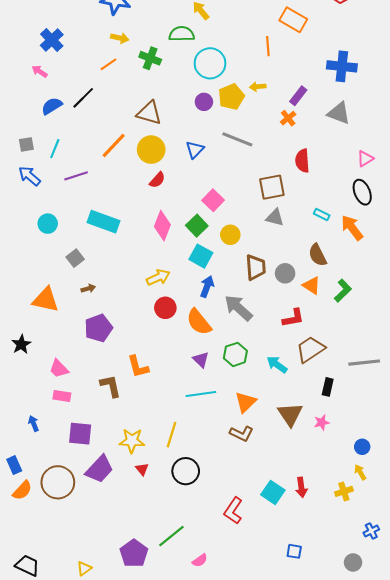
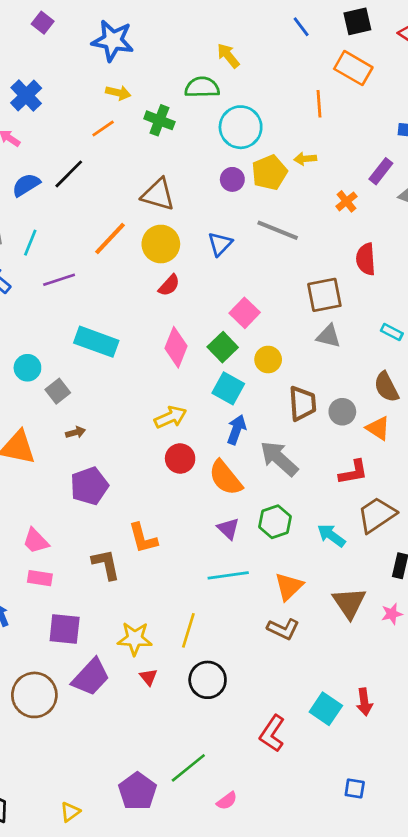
purple rectangle: (298, 96) -> (381, 171), moved
cyan circle: (48, 224) -> (27, 368), moved

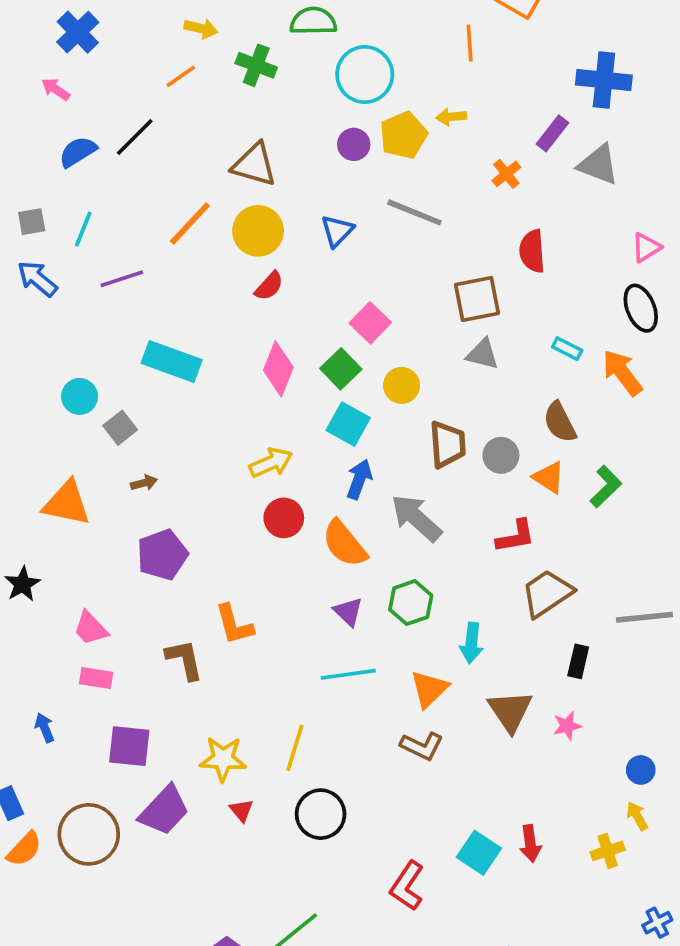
cyan arrow: (331, 535) -> (471, 643), moved, turned -120

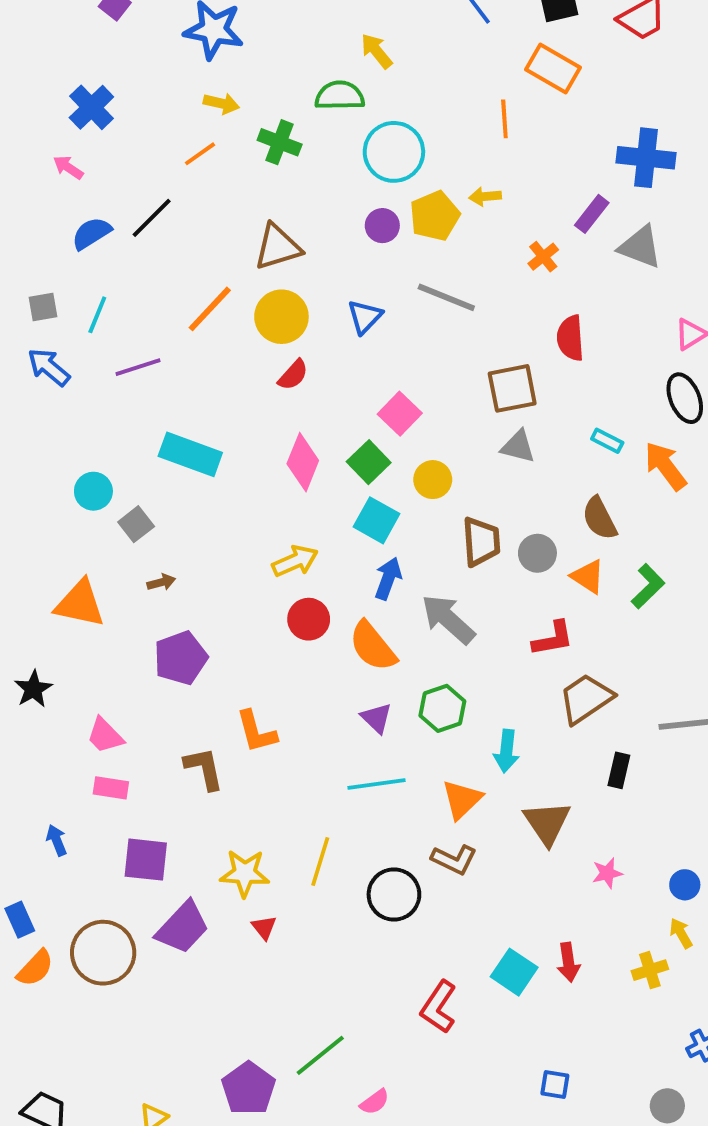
brown triangle: (254, 165) -> (278, 247), turned -33
pink star: (567, 726) -> (607, 873), moved
black circle: (321, 814) -> (394, 894), moved

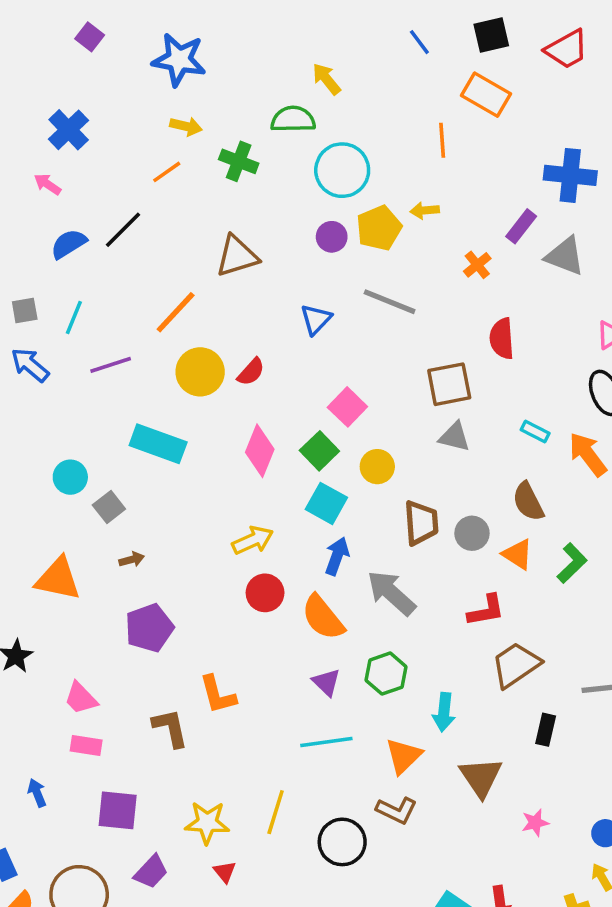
yellow circle: (281, 317) -> (200, 372), moved
purple trapezoid: (183, 927) -> (151, 872), size x0.7

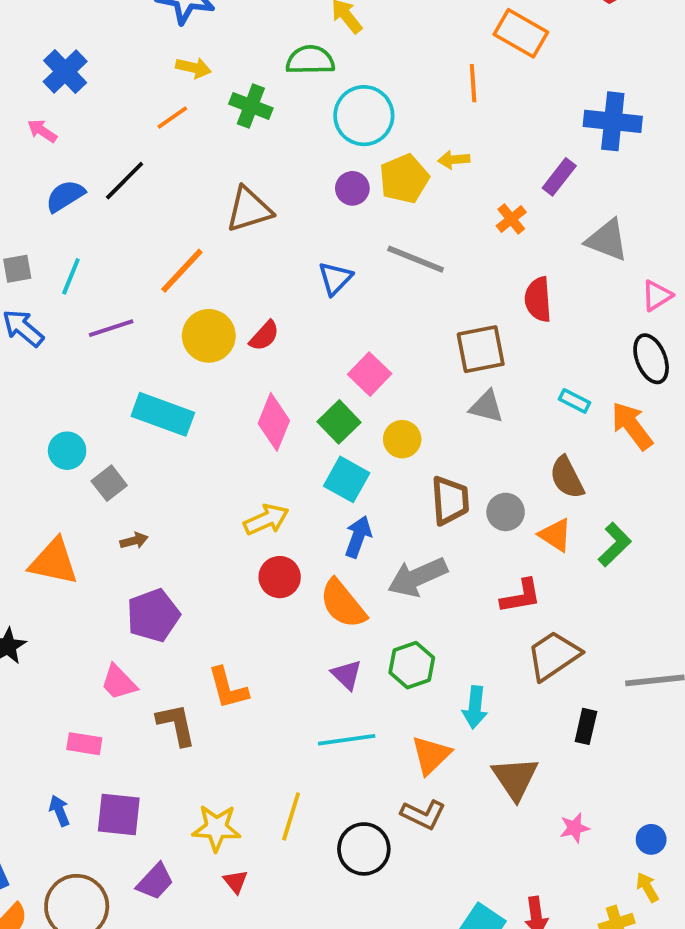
gray triangle: (565, 256) -> (607, 240), moved
gray arrow: (391, 593) -> (417, 577), turned -66
pink trapezoid: (81, 698) -> (119, 682), moved
blue arrow: (37, 793) -> (59, 811), moved

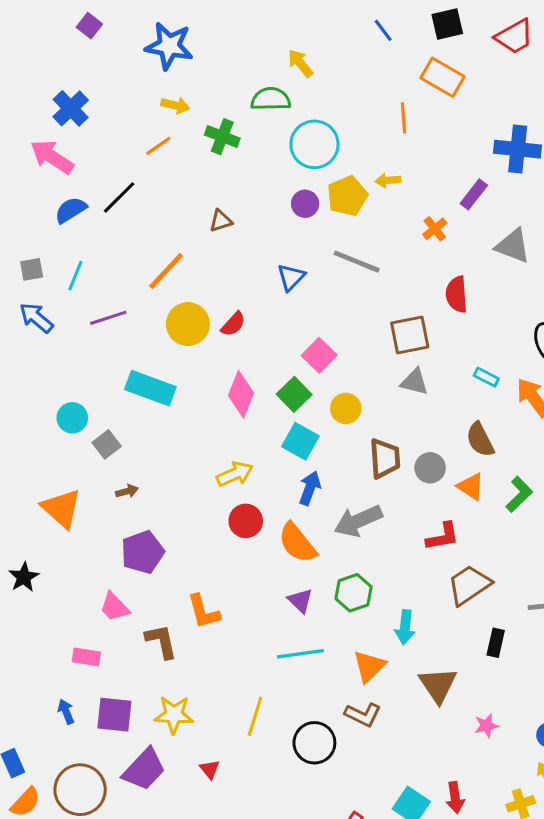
pink arrow: (42, 131) -> (52, 157), size x1.8
brown triangle: (249, 209) -> (221, 221), size x0.6
orange triangle: (54, 562) -> (61, 508), turned 30
yellow star: (216, 828) -> (174, 715), moved
purple trapezoid: (155, 882) -> (144, 769), size x1.4

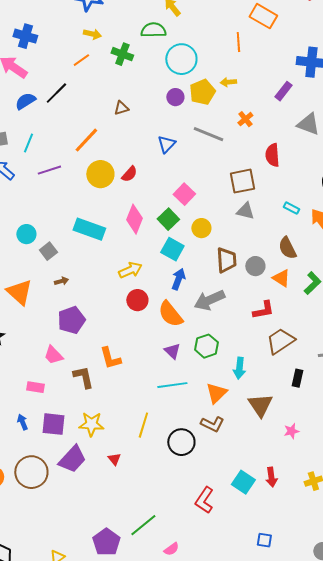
blue cross: (71, 108) -> (25, 36), turned -30
orange cross: (435, 229) -> (245, 119), moved
cyan rectangle: (150, 388) -> (89, 229), moved

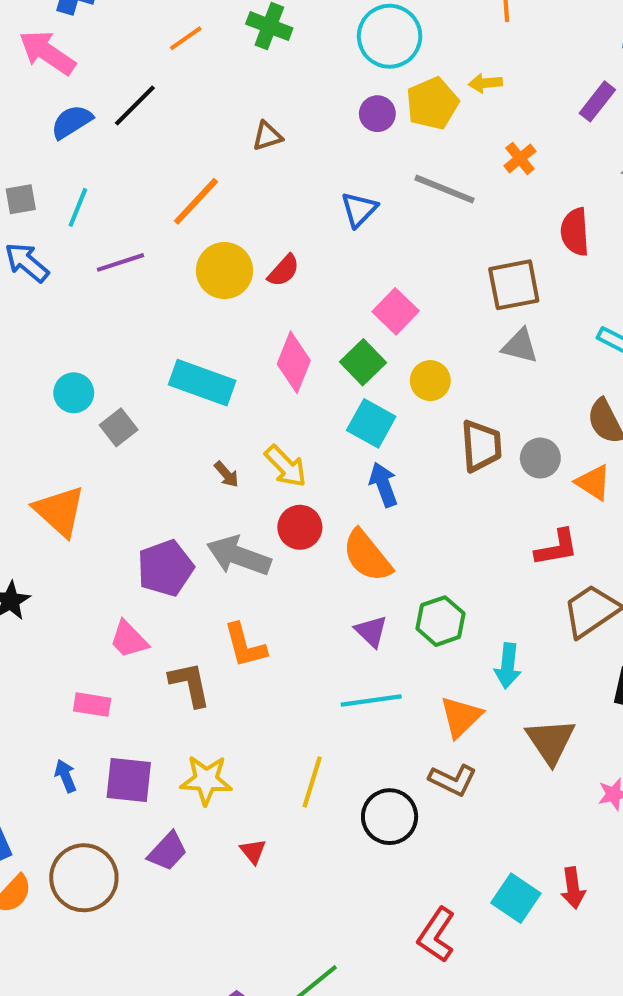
yellow arrow: (130, 270) -> (286, 466), turned 70
blue arrow: (178, 279) -> (383, 485), turned -40
brown arrow: (61, 281) -> (227, 474), moved, turned 64
gray arrow: (209, 300) -> (239, 556), moved, turned 44
purple trapezoid: (72, 459) -> (167, 851), size x0.7

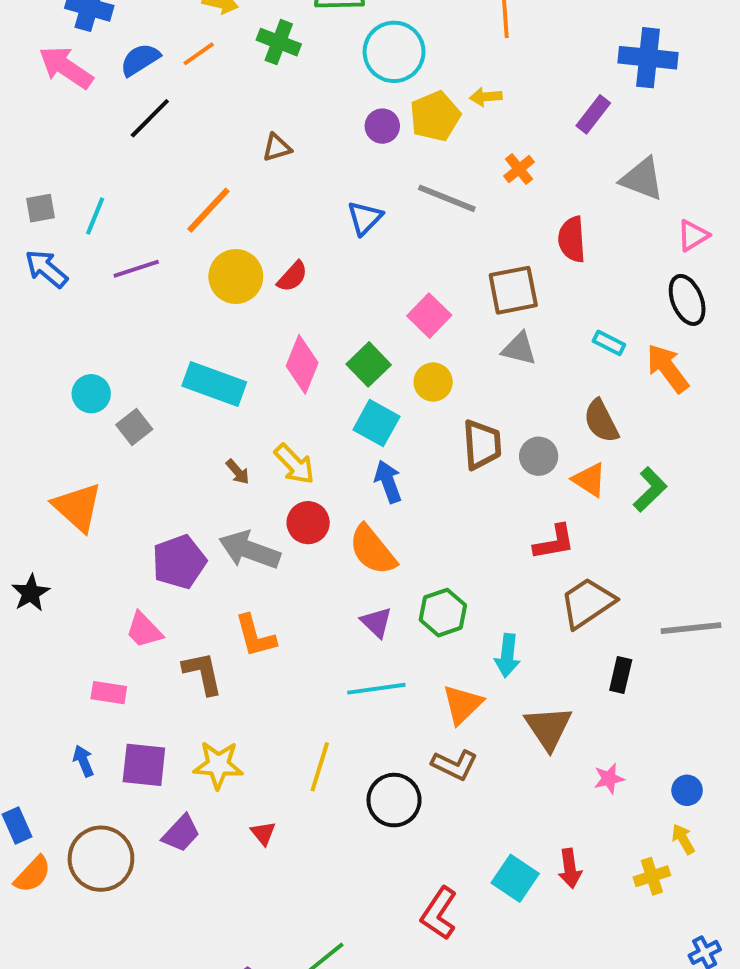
blue semicircle: (72, 122) -> (140, 60), moved
pink square: (396, 311) -> (429, 316), moved

